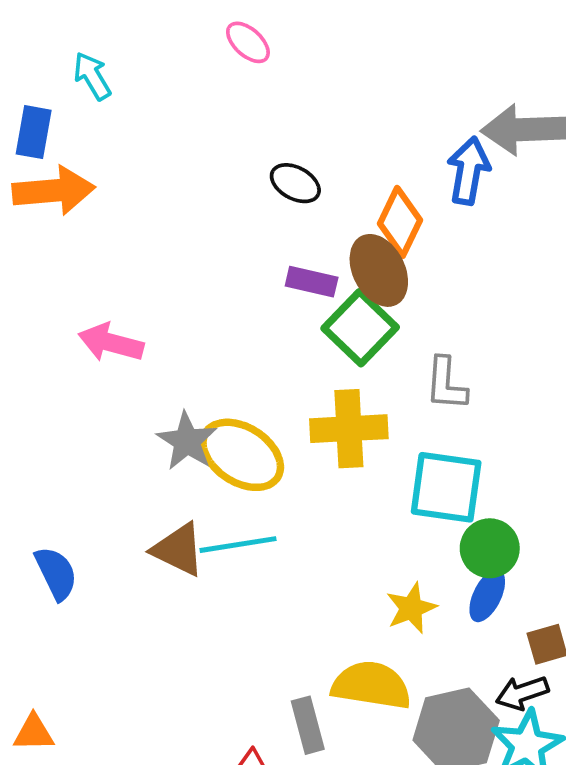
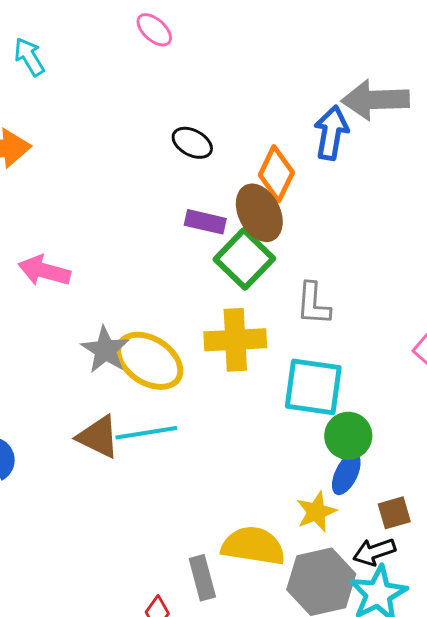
yellow star: (411, 608) -> (316, 512), moved

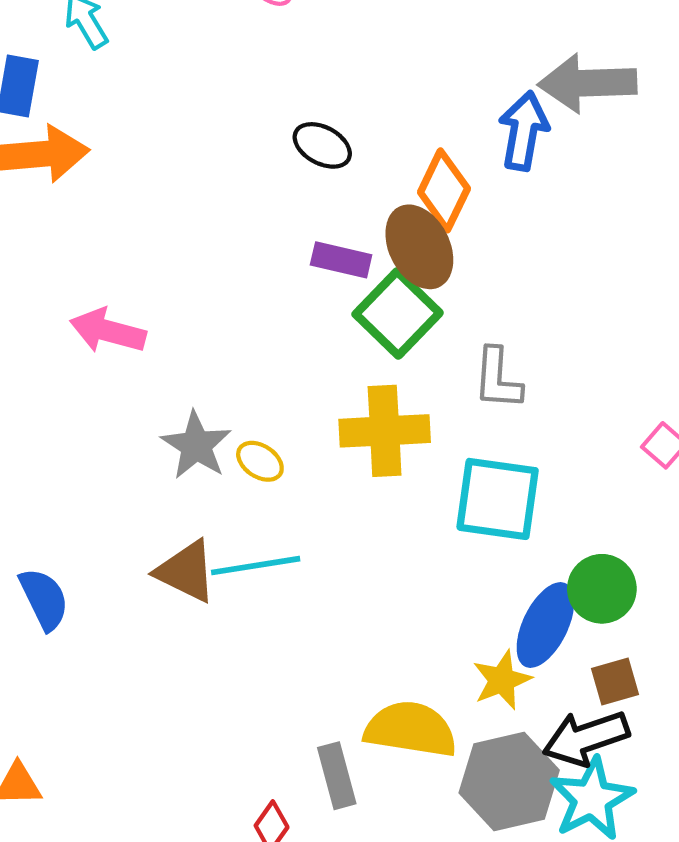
yellow ellipse: (149, 361) -> (260, 461), size x0.5
green circle: (348, 436) -> (602, 589), moved
blue ellipse: (346, 474) -> (545, 625), size x1.4
black arrow: (374, 552) -> (586, 738), size x1.4

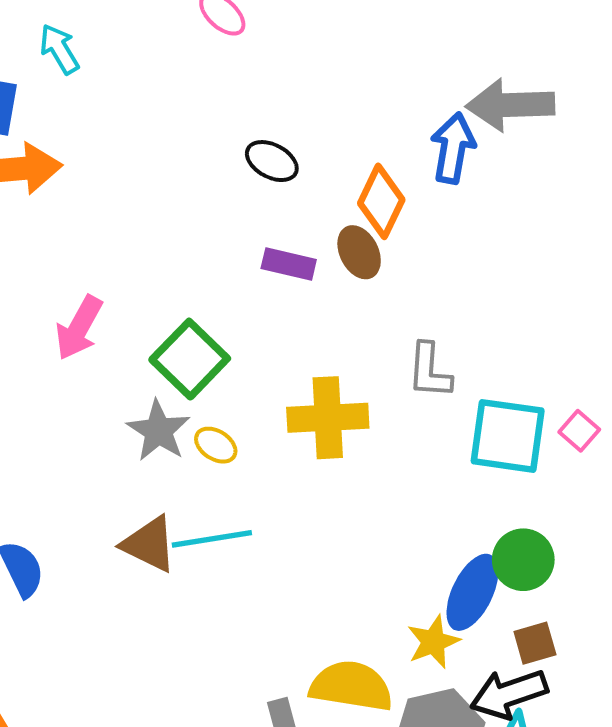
brown ellipse: (419, 247) -> (359, 252), size x0.7
green square: (398, 313) -> (190, 359), moved
pink arrow: (108, 331) -> (79, 328), turned -76
cyan square: (498, 499) -> (508, 436), moved

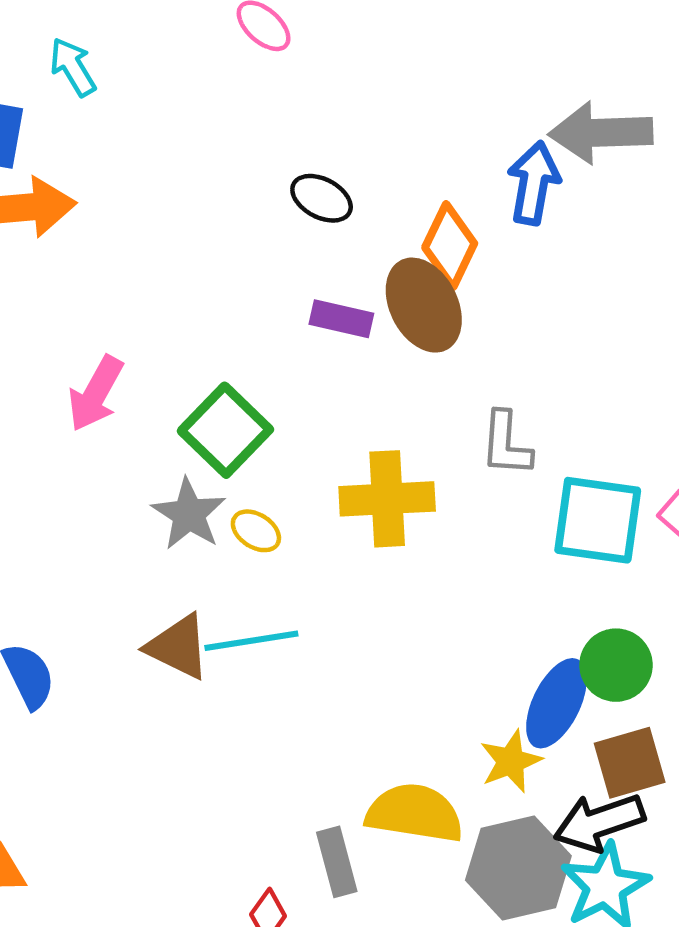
brown ellipse: (359, 252) -> (424, 305), size x1.5
brown square: (535, 643) -> (630, 763), size x1.4

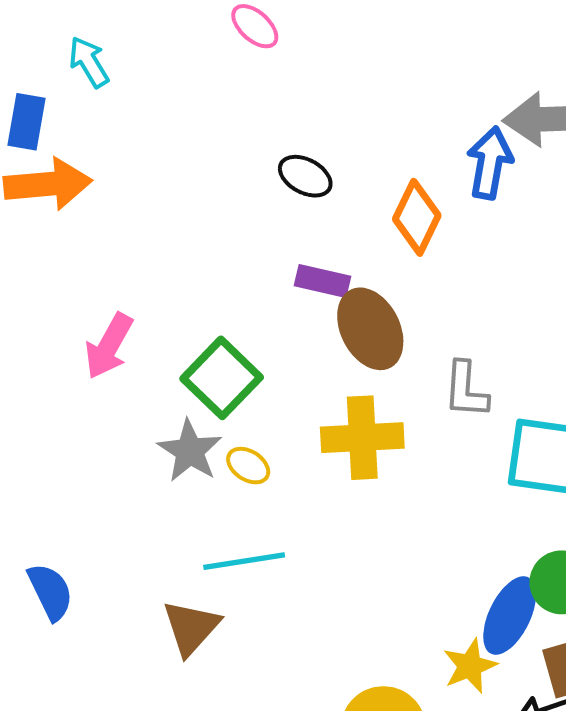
brown ellipse: (424, 305) -> (370, 329), moved
brown triangle: (178, 647) -> (191, 627), moved, turned 46

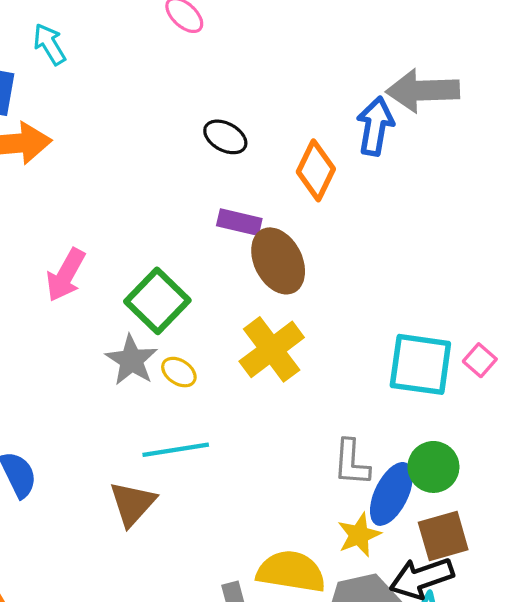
gray L-shape: (466, 390) -> (351, 463), moved
yellow cross: (362, 438) -> (272, 349), turned -34

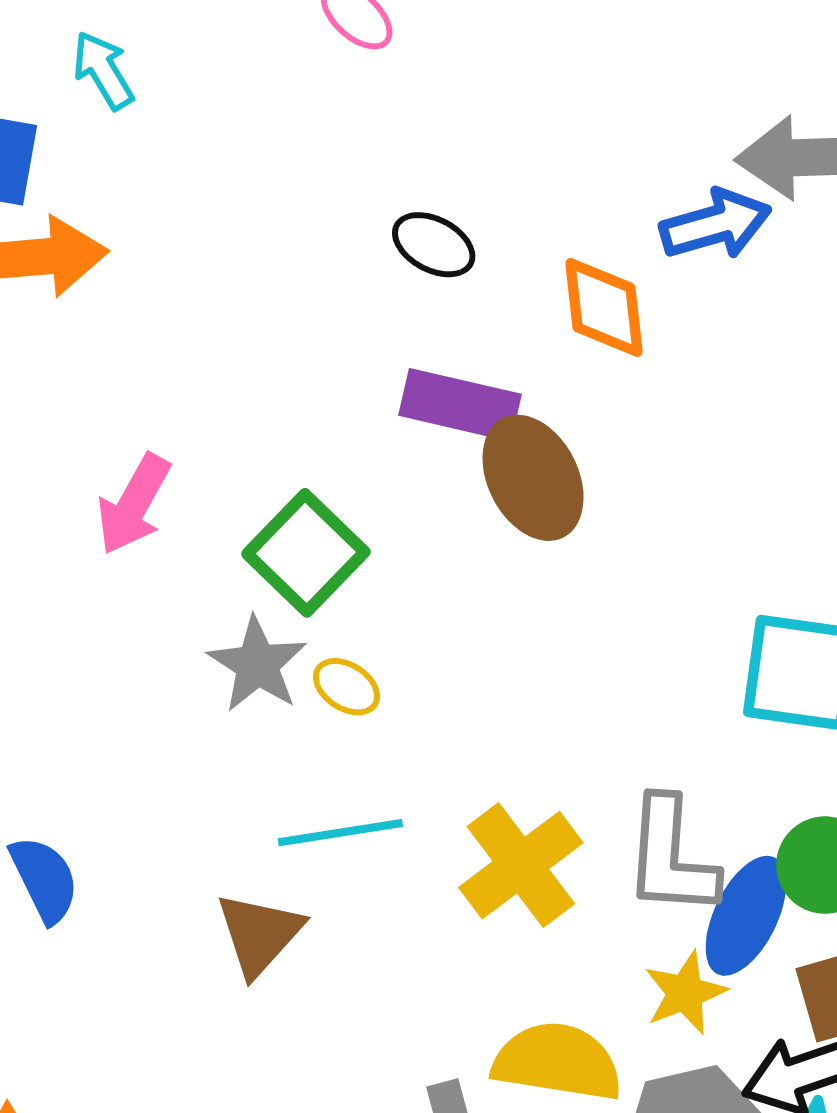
blue arrow: (375, 126) -> (715, 224), turned 64
orange diamond: (316, 170) -> (604, 308), turned -32
purple rectangle: (239, 222) -> (460, 405), size x1.4
yellow cross: (272, 349) -> (521, 865), moved
gray L-shape: (351, 463) -> (671, 857), size x1.4

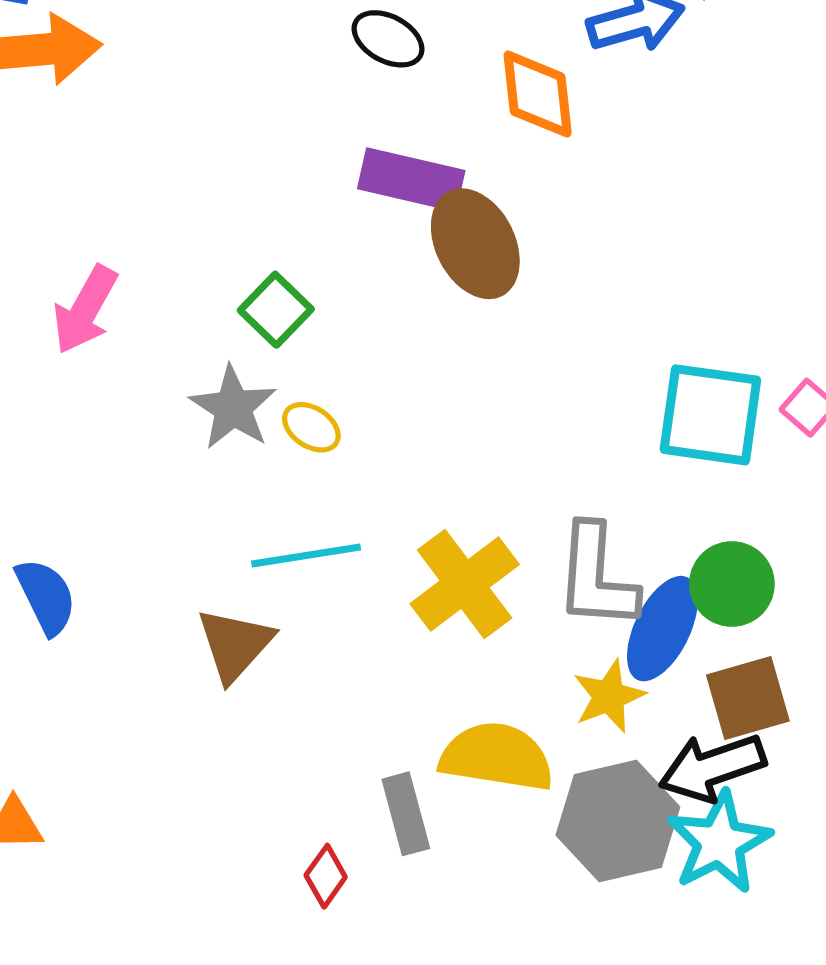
pink arrow: (134, 504) -> (85, 310), moved
green square: (306, 553) -> (276, 310), size x0.7

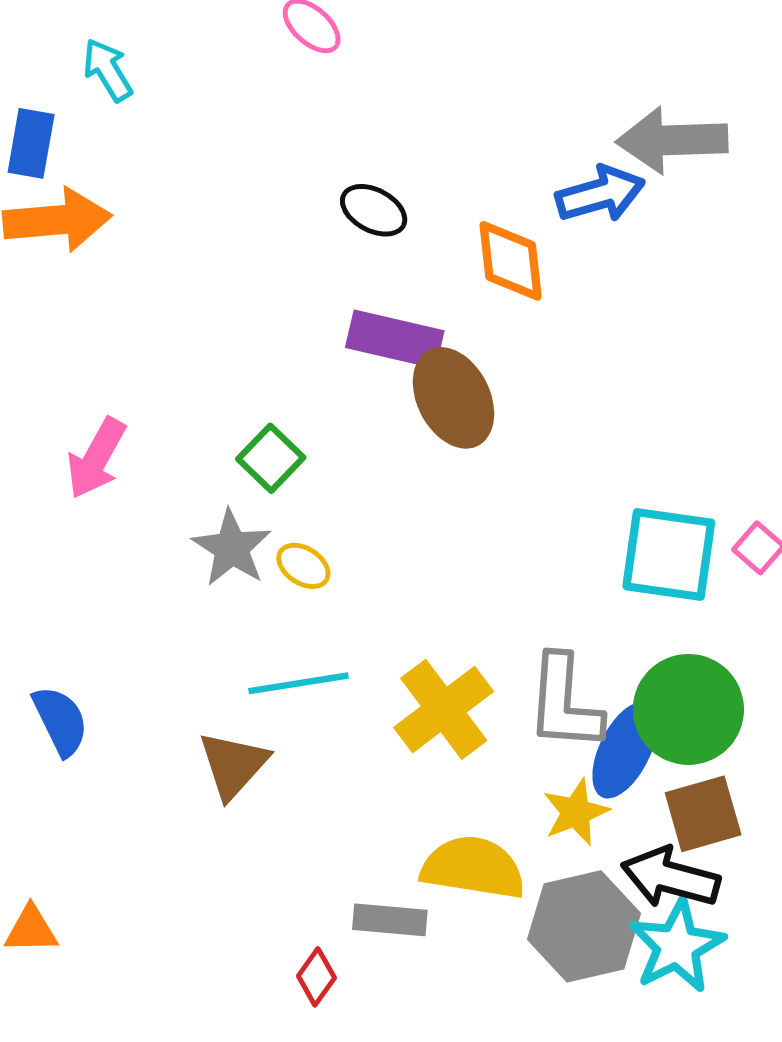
green circle: (732, 584) -> (688, 709), size x1.4
black arrow: (712, 768) -> (670, 877), turned 34
gray rectangle: (406, 814) -> (390, 920), turned -70

